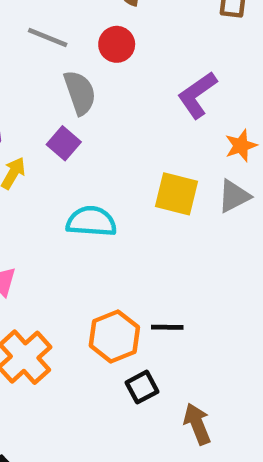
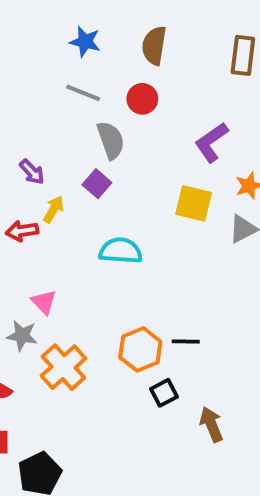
yellow square: (176, 194) -> (194, 203), moved

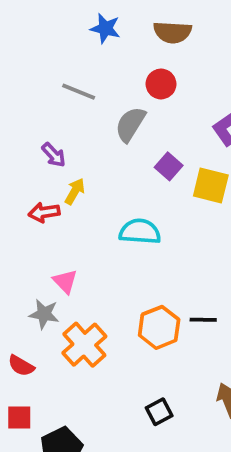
brown semicircle: (154, 46) -> (172, 32), turned -96
gray line: (83, 93) -> (79, 92), moved
gray semicircle: (111, 140) -> (130, 124), turned -129
purple square: (97, 184) -> (169, 166), moved
black square: (164, 393) -> (159, 412), moved

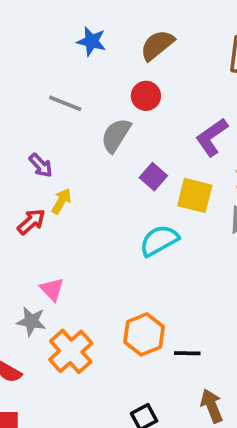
brown semicircle: (172, 32) -> (157, 45), turned 138
red arrow: (44, 212) -> (31, 222), turned 148
cyan semicircle: (140, 232) -> (159, 241), moved, turned -33
black line: (203, 320) -> (187, 353), moved

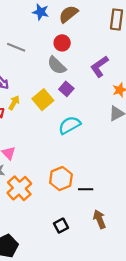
blue star: (91, 41) -> (41, 12), moved
gray semicircle: (116, 135) -> (57, 65), moved, turned -78
yellow square: (195, 195) -> (43, 100), moved, turned 36

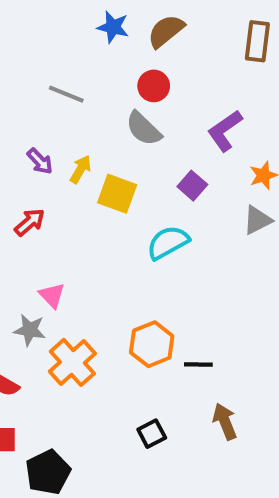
purple square: (66, 89) -> (192, 186), moved
yellow square: (43, 100) -> (117, 194), turned -30
yellow arrow: (14, 103) -> (80, 169), moved

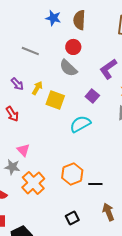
brown semicircle: (166, 31) -> (79, 20), turned -48
red arrow: (30, 222) -> (12, 114), turned 98

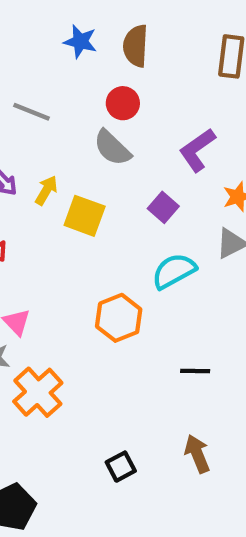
cyan semicircle: (80, 124) -> (174, 271), moved
orange hexagon: (72, 174) -> (119, 318), moved
black line: (95, 184) -> (195, 371), moved

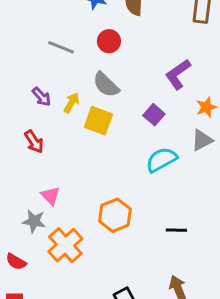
red circle: (123, 103) -> (109, 41), moved
gray semicircle: (112, 148) -> (106, 85), moved
orange hexagon: (119, 318) -> (115, 215), moved

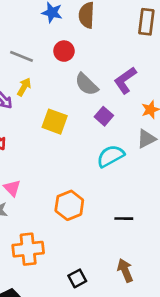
gray semicircle: (106, 85) -> (87, 84), moved
yellow arrow: (71, 103) -> (24, 87), moved
orange cross: (65, 245) -> (28, 249), moved, turned 36

